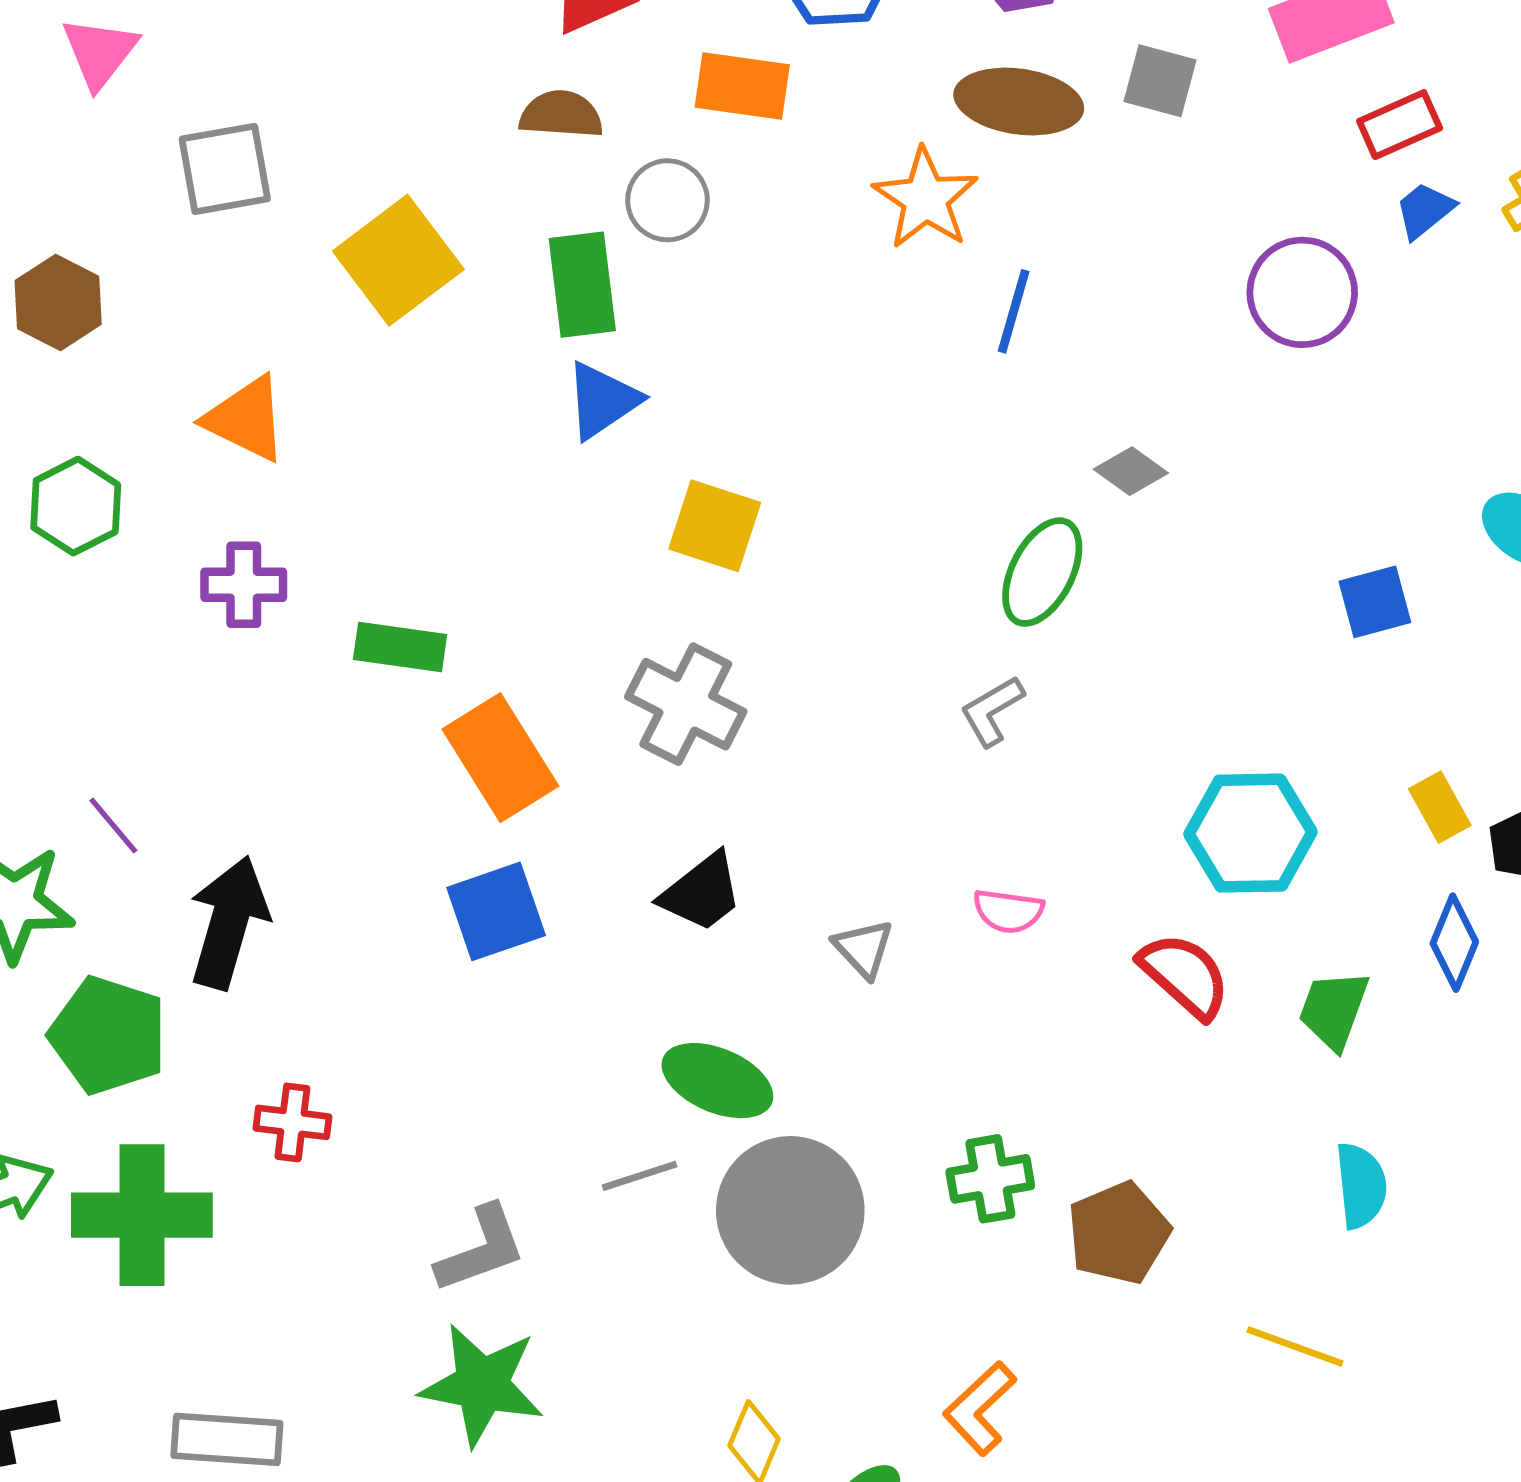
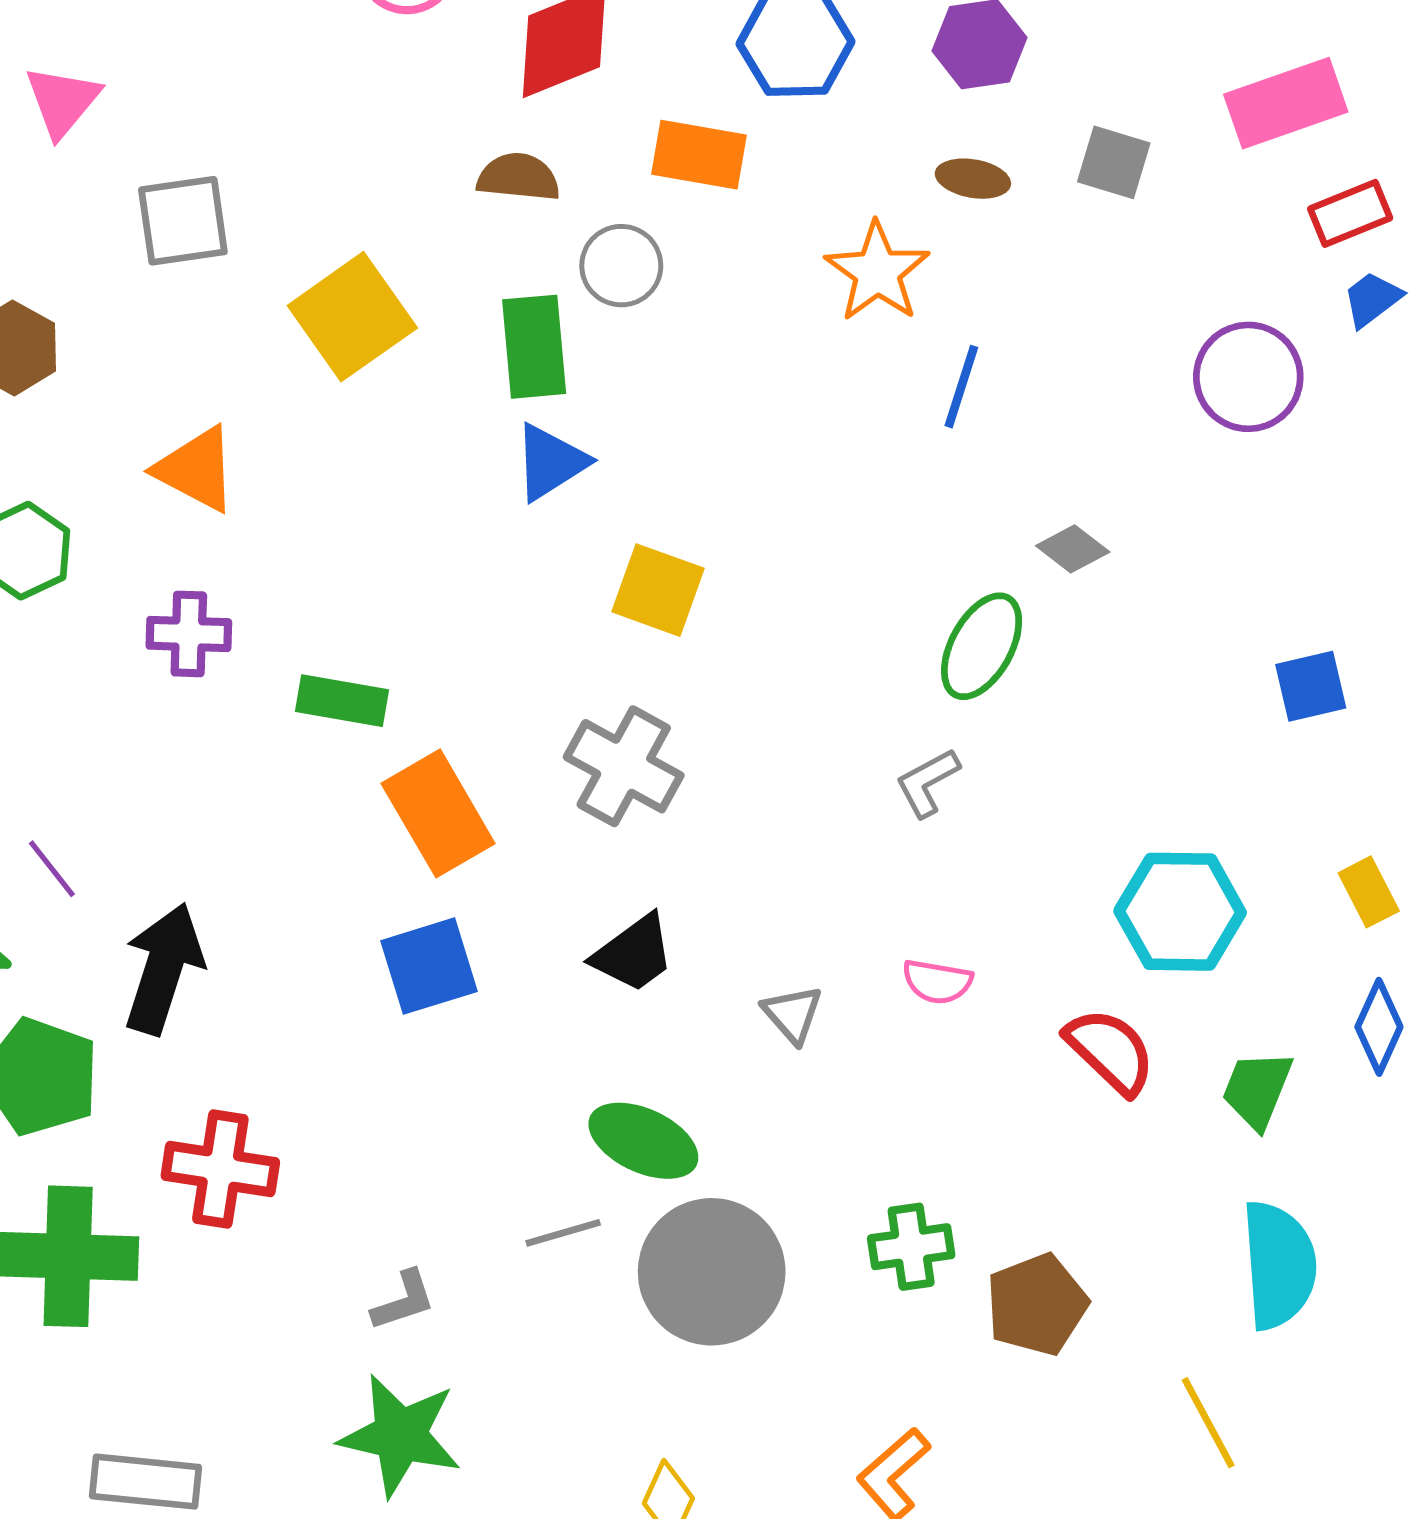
brown ellipse: (1019, 102) -> (973, 179), size x0.6
red cross: (292, 1122) -> (220, 1169), size x1.5
cyan semicircle: (1361, 1186) -> (1279, 1265), size x1.5
gray L-shape: (481, 1249) -> (403, 1301), size x0.7
yellow line: (1295, 1346) -> (1208, 1423), turned 40

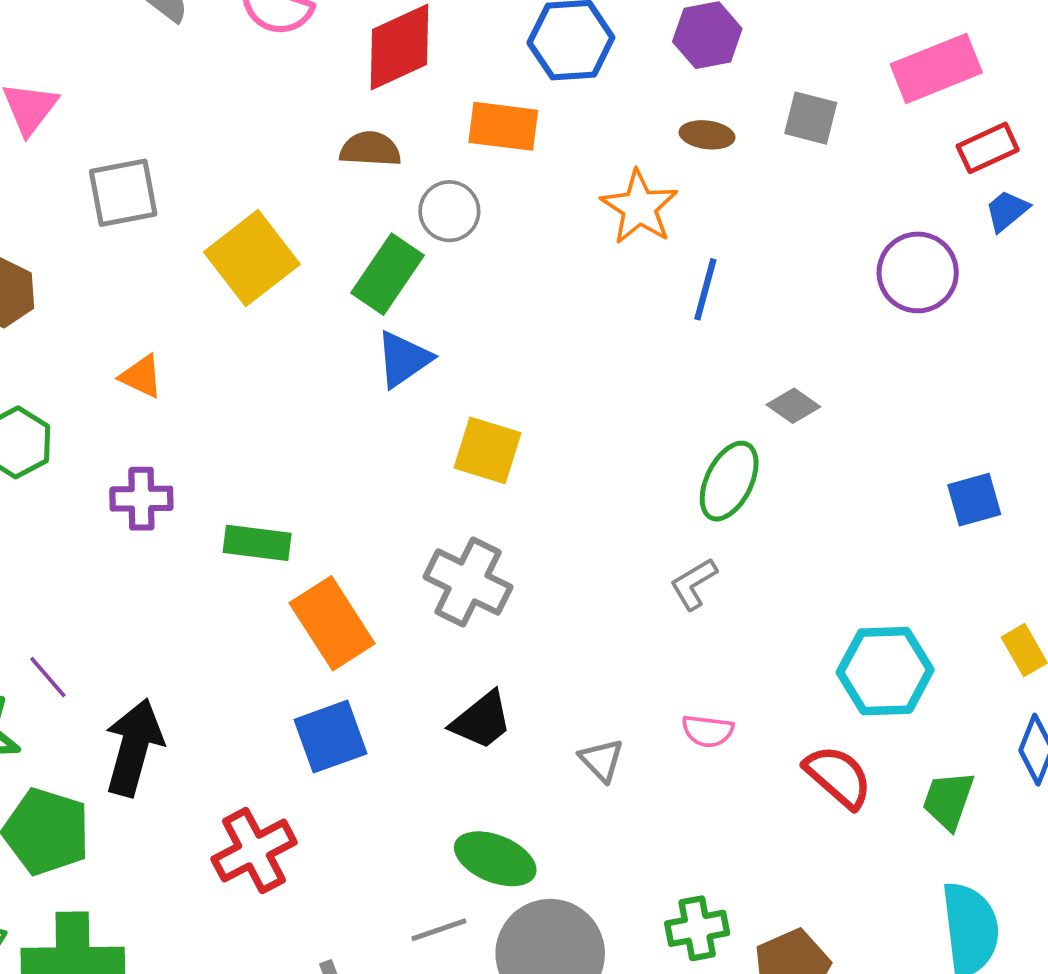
green rectangle: (534, 347) -> (388, 274), turned 42
orange triangle: (196, 469) -> (141, 376), size x0.7
red cross: (220, 1169) -> (254, 851), moved, turned -34

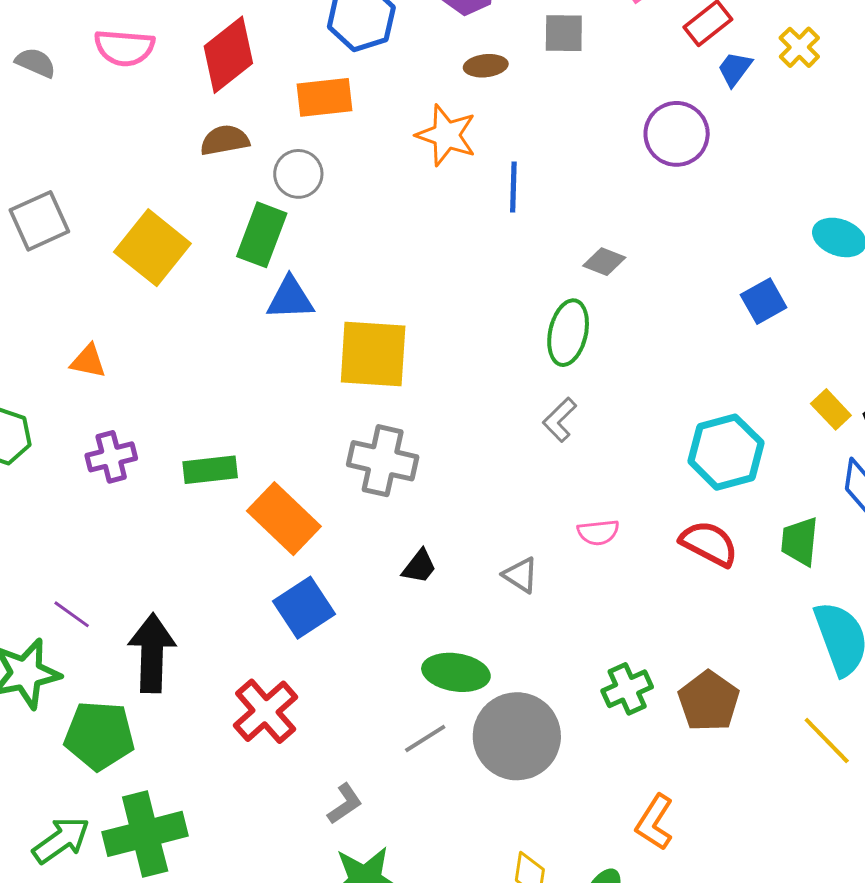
blue triangle: (404, 359) -> (290, 298), turned 46
yellow square: (487, 450) -> (373, 354), size x1.4
black trapezoid: (482, 720) -> (419, 567), size x0.7

